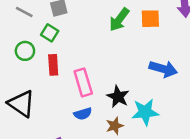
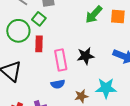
green circle: (25, 51) -> (18, 31), size x1.5
black star: (118, 97) -> (86, 56), moved, turned 30

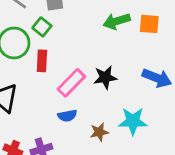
green arrow: (94, 15) -> (117, 21), turned 30
pink rectangle: (61, 60) -> (71, 83), turned 55

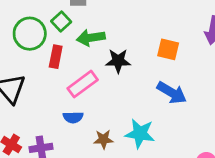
green arrow: (117, 21) -> (91, 38), moved
orange square: (149, 24) -> (168, 49), moved
black star: (105, 77) -> (118, 61), moved

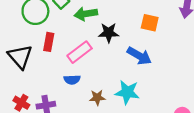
red rectangle: (56, 57) -> (49, 42), moved
blue arrow: (172, 93) -> (139, 56), moved

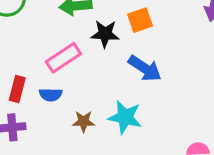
orange square: (150, 23) -> (140, 20), moved, turned -36
red rectangle: (49, 42) -> (17, 89), moved

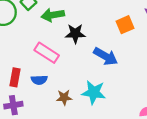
orange square: (140, 20) -> (125, 25), moved
pink rectangle: (63, 58) -> (47, 53), turned 70

